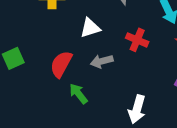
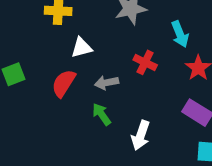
white triangle: (90, 28) -> (82, 48), moved
green arrow: (79, 94) -> (102, 114), moved

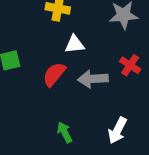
gray arrow: (106, 83) -> (93, 79), size x1.4
green arrow: (102, 114) -> (65, 132), moved

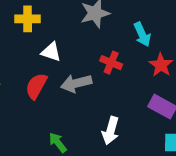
white triangle: (75, 44) -> (51, 52), turned 35

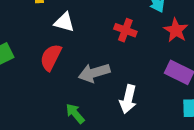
gray arrow: (76, 83) -> (94, 73), moved

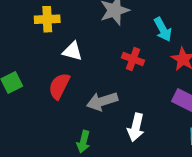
green arrow: (75, 114) -> (83, 142), turned -125

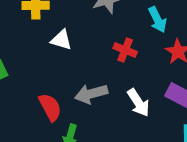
red semicircle: (59, 86) -> (50, 107), moved, turned 124
white arrow: (136, 127) -> (138, 103), moved, turned -48

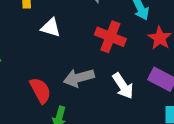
red cross: (125, 50) -> (110, 37), size x1.4

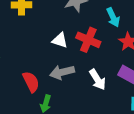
white triangle: (51, 28) -> (60, 40), moved

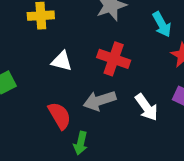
white triangle: (60, 40) -> (62, 61), moved
red cross: (88, 40) -> (114, 59), moved

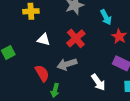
red cross: (114, 59) -> (76, 38), turned 30
white arrow: (147, 107) -> (98, 82), moved

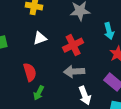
white triangle: (44, 40) -> (40, 38), turned -48
gray arrow: (67, 64) -> (74, 71), moved

